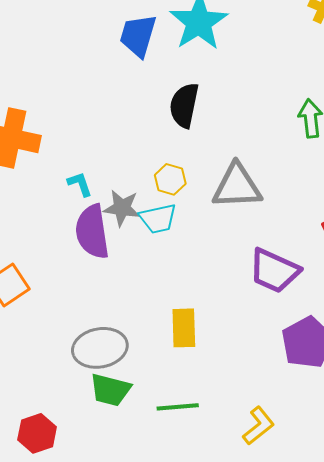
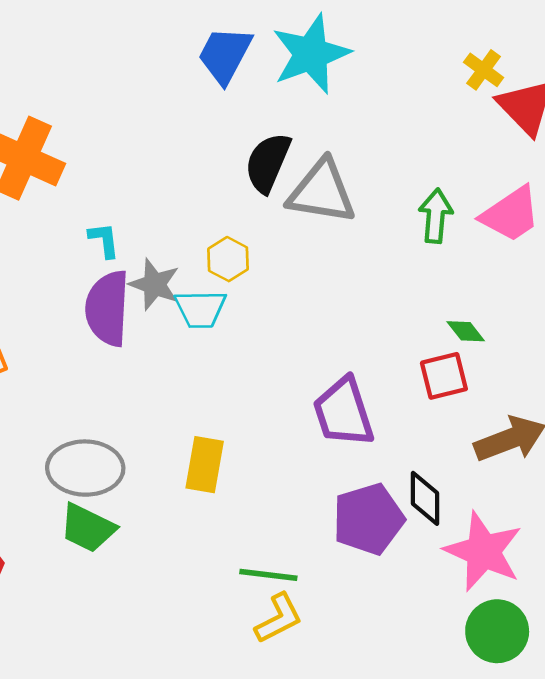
gray triangle: (237, 186) -> (322, 192), moved
purple trapezoid: (274, 271) -> (343, 412), turned 36
green line: (178, 407) -> (268, 575), moved

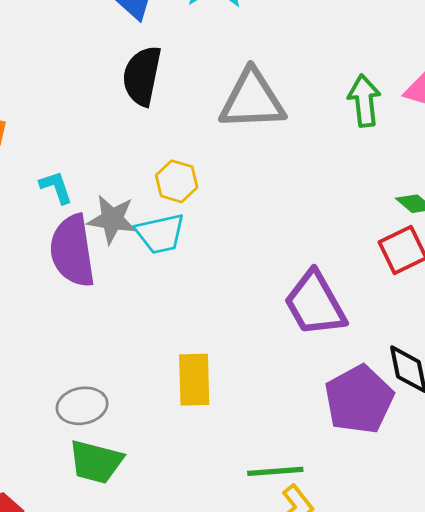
black semicircle: (268, 163) -> (142, 76), moved
gray ellipse: (85, 468) -> (82, 406), size x0.7

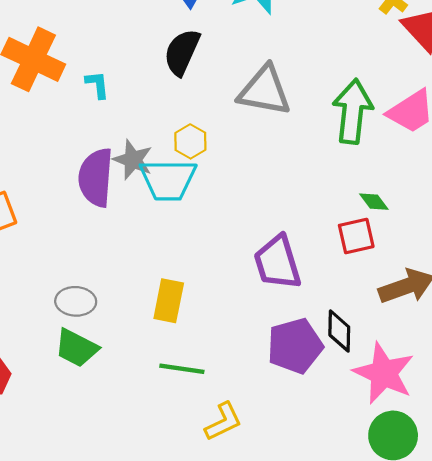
green arrow: (364, 101) -> (353, 111), size x1.5
cyan L-shape: (56, 187) -> (97, 85), moved
cyan trapezoid: (160, 234) -> (168, 180), size x1.4
green line: (275, 471) -> (182, 369), moved

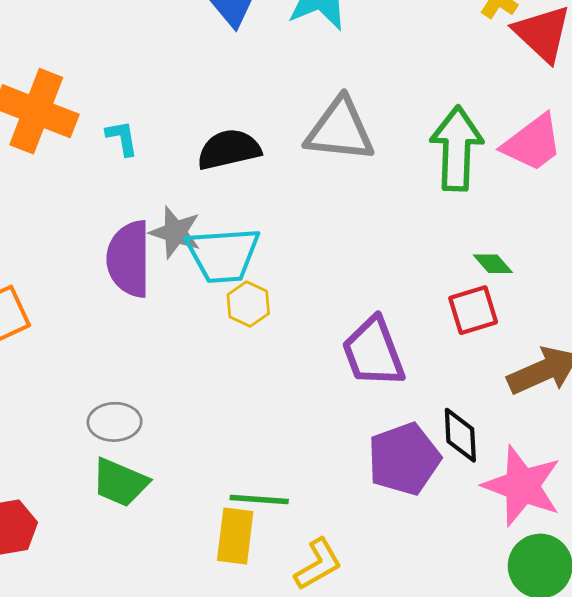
black semicircle: (182, 52) -> (229, 149), moved, turned 57
yellow hexagon: (190, 141) -> (248, 304), moved
yellow rectangle: (169, 301) -> (235, 536), moved

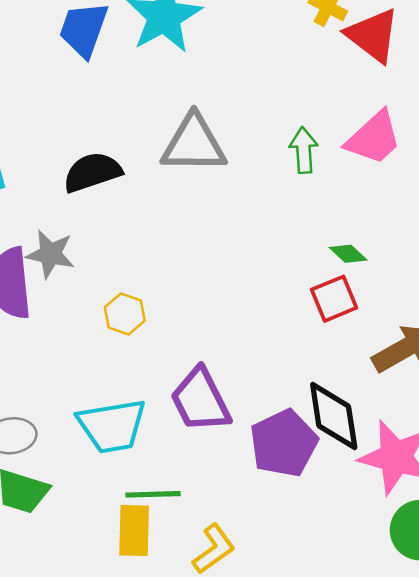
green arrow: (457, 148) -> (304, 150), size x0.6
cyan trapezoid: (223, 255) -> (112, 426), moved
purple trapezoid: (373, 352) -> (200, 400), moved
black diamond: (460, 435) -> (334, 416), size x1.4

